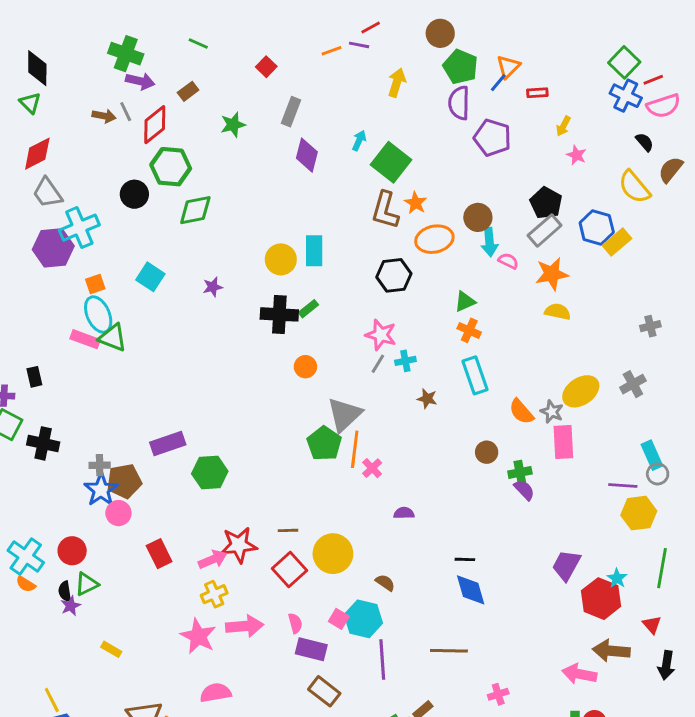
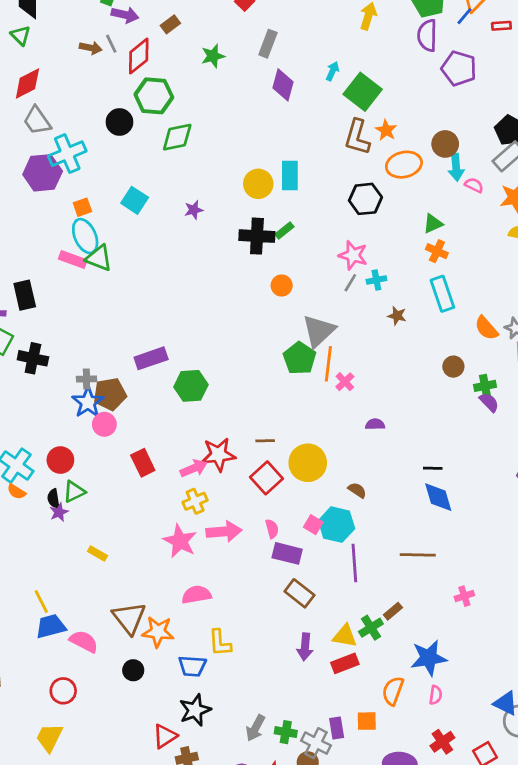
black rectangle: (34, 377) -> (25, 295), size x1.5

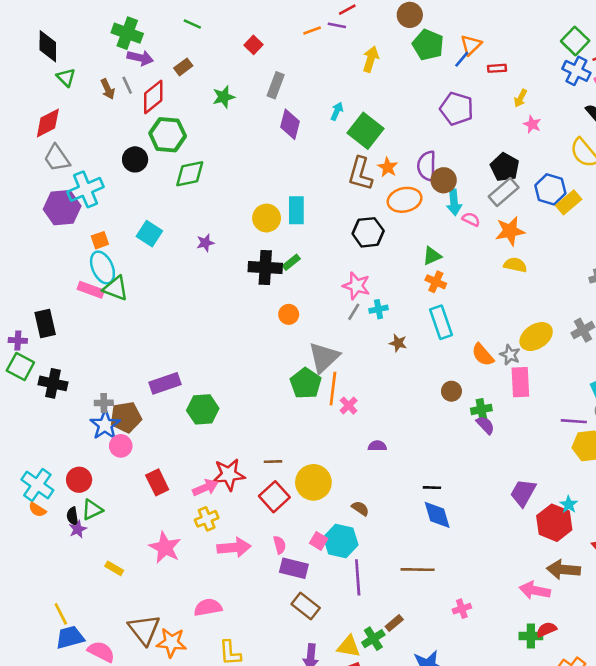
green triangle: (21, 35) -> (66, 77), moved
purple semicircle: (427, 35) -> (427, 166), moved
brown arrow: (91, 48) -> (108, 89), turned 54
pink star: (180, 541) -> (165, 547), moved

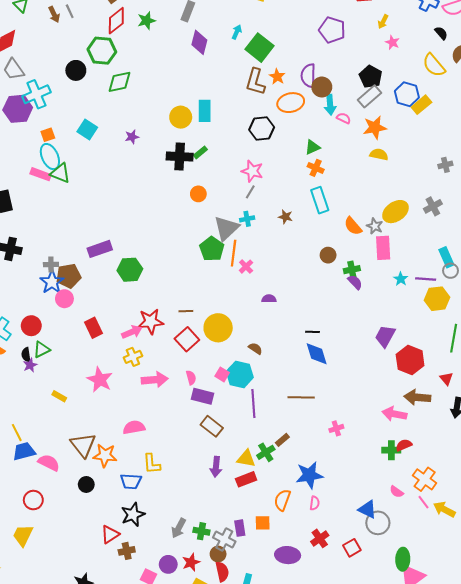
red diamond: (153, 97) -> (116, 21), moved
cyan cross: (379, 309) -> (247, 219), moved
cyan star: (569, 504) -> (401, 279), moved

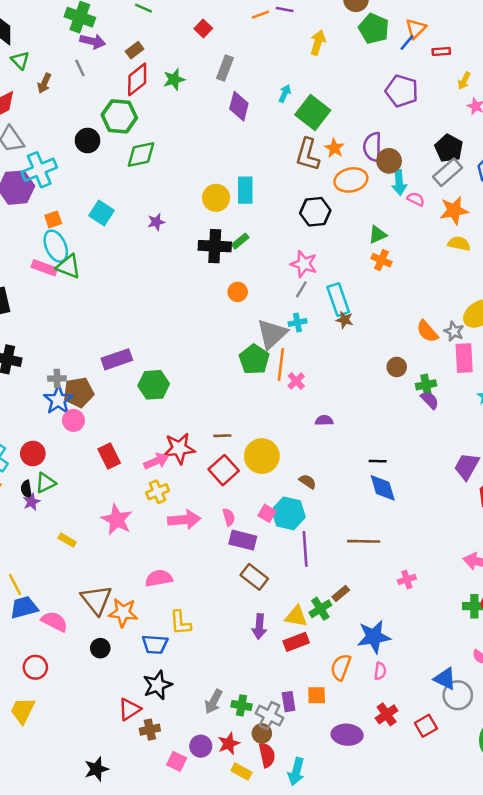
brown arrow: (54, 14) -> (44, 83), moved, turned 49
cyan rectangle: (320, 200) -> (338, 300), moved

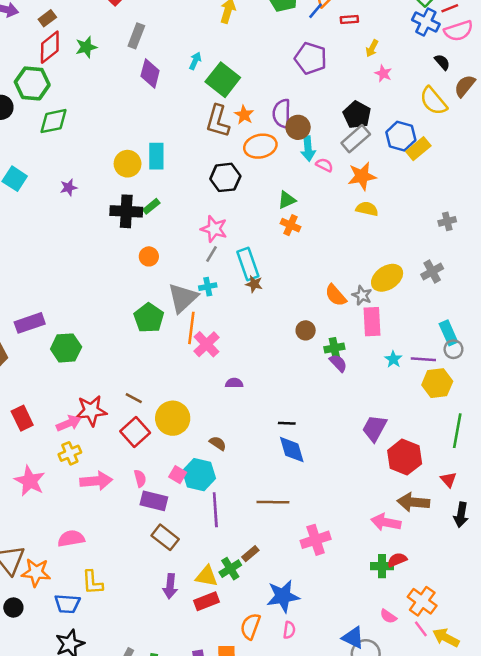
green pentagon: (254, 359) -> (149, 318), moved
pink cross: (296, 381) -> (206, 344), size x1.5
brown line: (222, 436) -> (134, 398), turned 30
pink cross: (407, 579) -> (316, 540), size x1.6

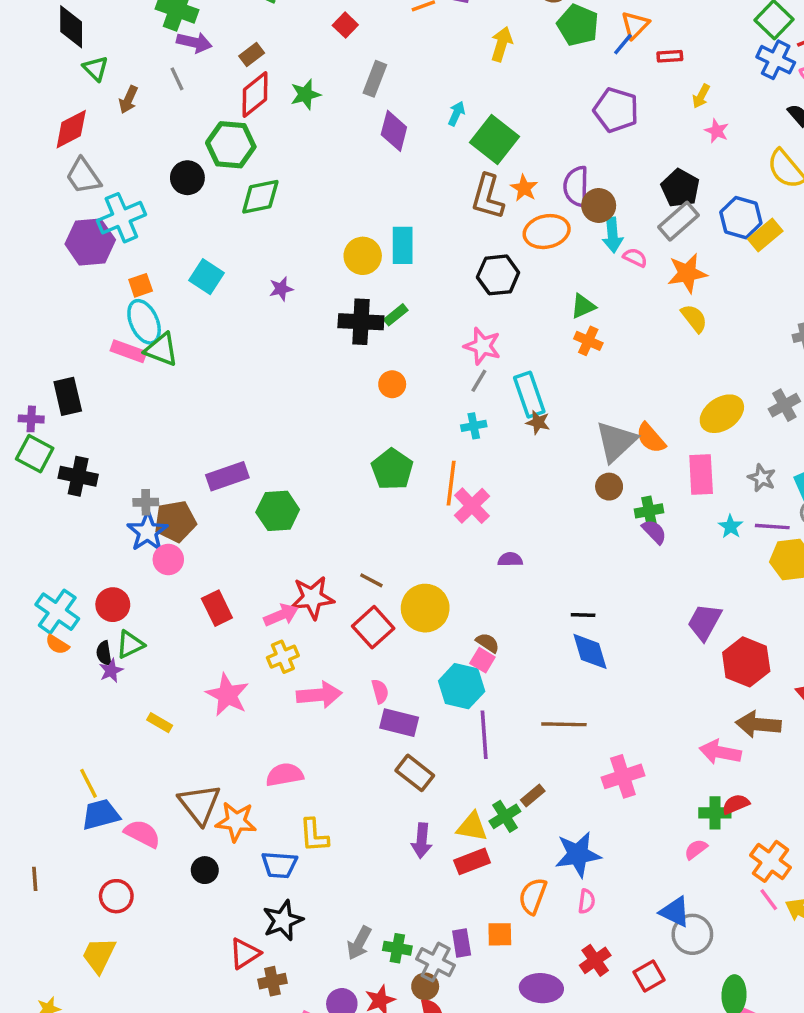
yellow semicircle: (367, 209) -> (694, 318), turned 40
gray star: (362, 295) -> (762, 478), moved
gray triangle: (183, 298) -> (616, 441), moved
pink square: (178, 475) -> (482, 660), moved
pink semicircle: (388, 616) -> (696, 849), moved, turned 108

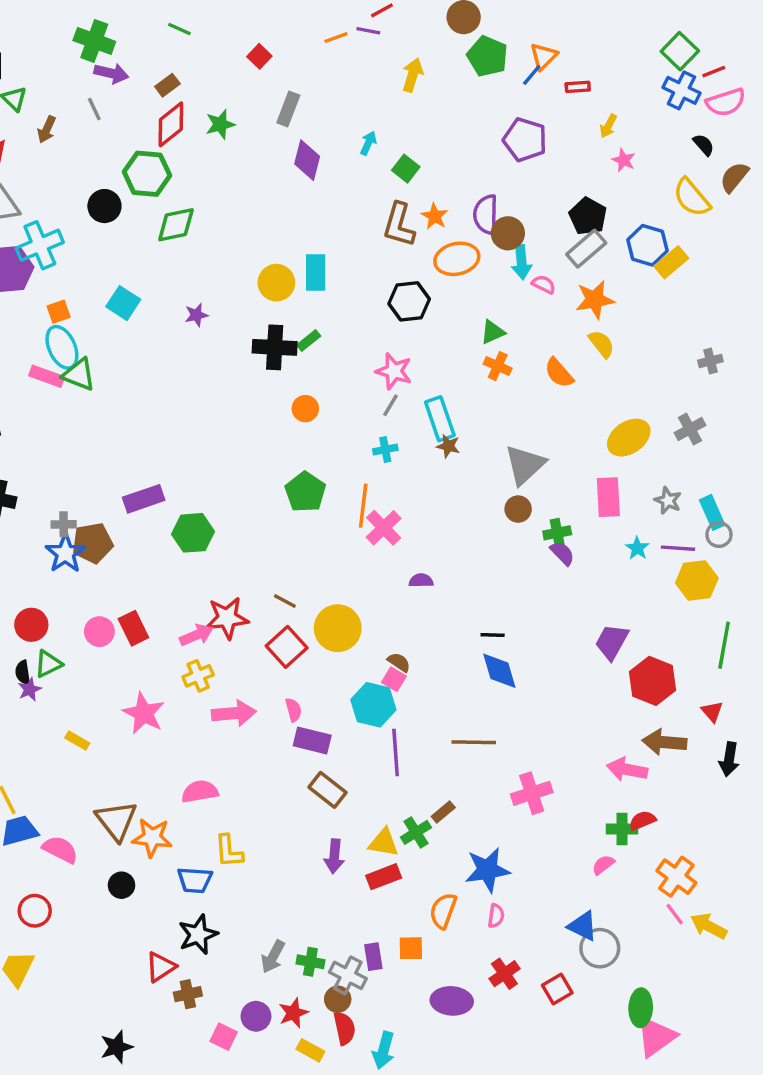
green square: (495, 140) -> (406, 169), size x0.6
orange semicircle: (651, 438) -> (559, 373), moved
pink circle: (168, 559) -> (99, 632), moved

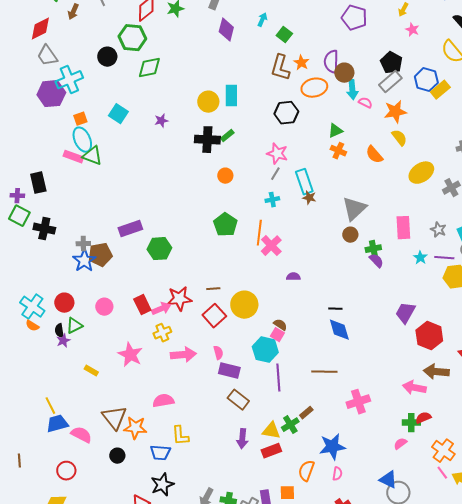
yellow ellipse: (629, 438) -> (421, 173), moved
brown line: (285, 601) -> (213, 289), turned -32
red rectangle: (133, 628) -> (142, 305), moved

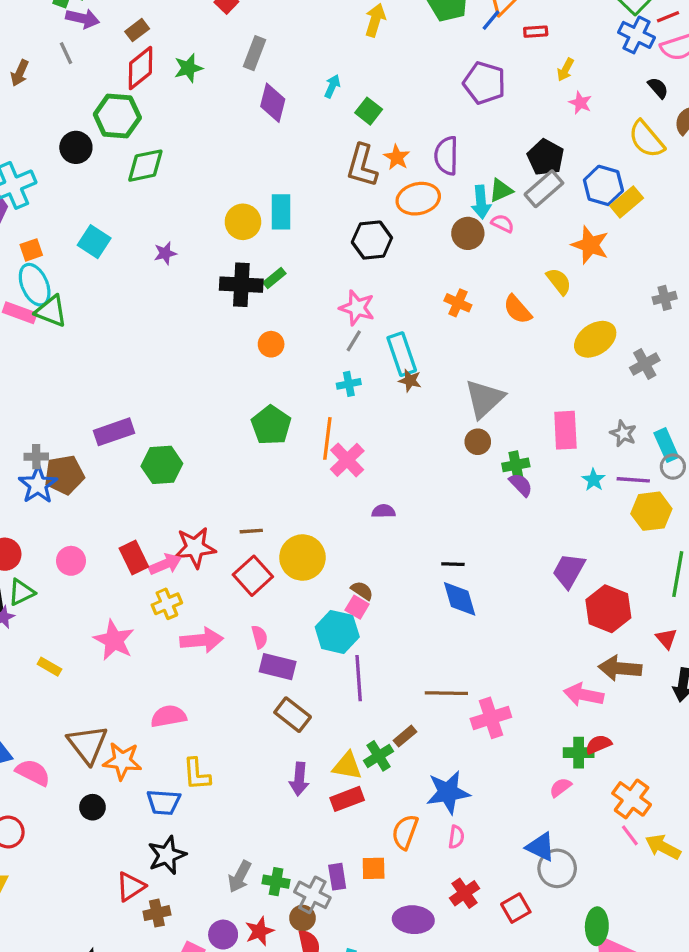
brown circle: (344, 73) -> (468, 233), moved
orange star: (395, 112) -> (590, 245), moved, turned 30
green triangle: (335, 131) -> (501, 190), moved
brown line: (324, 372) -> (446, 693), moved

